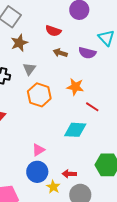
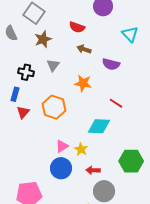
purple semicircle: (87, 53) -> (111, 64), moved
orange star: (75, 87) -> (83, 83), moved
orange hexagon: (39, 95) -> (54, 107), moved
yellow star: (53, 187) -> (81, 149), moved

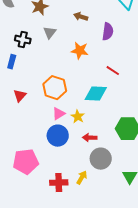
purple semicircle: (111, 64) -> (108, 32), turned -96
orange hexagon: (54, 107) -> (55, 88), moved
red triangle: (23, 112) -> (20, 96), moved

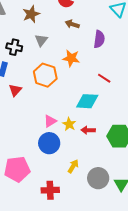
orange hexagon: (55, 88) -> (45, 75), moved
red triangle: (20, 96) -> (15, 90), moved
red arrow: (90, 138) -> (88, 130), moved
gray circle: (101, 159) -> (98, 178), moved
yellow arrow: (82, 178) -> (73, 166), moved

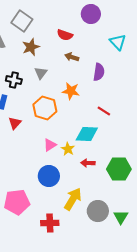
pink triangle: (50, 121) -> (50, 145), moved
yellow star: (69, 124) -> (68, 149), moved
yellow arrow: (73, 166) -> (73, 199), size x1.6

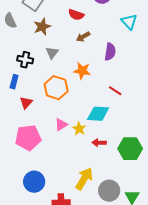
brown arrow: (72, 57) -> (83, 37), turned -48
blue circle: (49, 176) -> (34, 182), moved
pink pentagon: (17, 202) -> (28, 138), moved

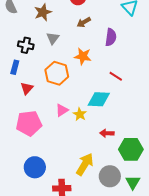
red arrow: (99, 143) -> (107, 133), moved
green hexagon: (130, 149) -> (131, 149), moved

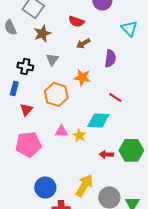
pink triangle: (62, 110) -> (61, 131), turned 32
green hexagon: (131, 149) -> (131, 150), moved
blue circle: (35, 167) -> (45, 187), moved

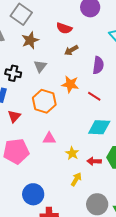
red line: (115, 97) -> (94, 96), moved
cyan diamond: (98, 120) -> (99, 127), moved
yellow star: (79, 135) -> (72, 153), moved
yellow arrow: (84, 185) -> (76, 179), moved, size x0.6

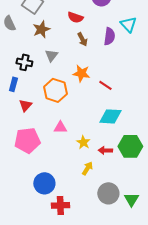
brown arrow: (71, 50) -> (82, 39), turned -88
purple semicircle: (98, 65) -> (109, 36), moved

